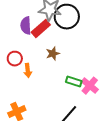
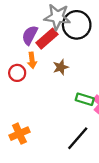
purple semicircle: (26, 26) -> (30, 35), turned 30
orange arrow: (28, 71) -> (32, 60), moved

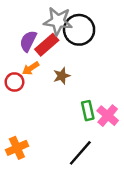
orange arrow: (32, 60) -> (31, 68), turned 63
green rectangle: (85, 99) -> (88, 111), turned 60

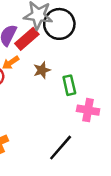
green rectangle: (88, 111) -> (69, 85), moved
pink cross: (108, 116) -> (88, 110), turned -30

